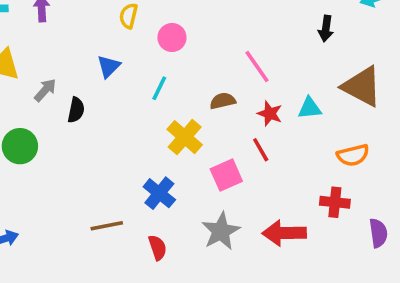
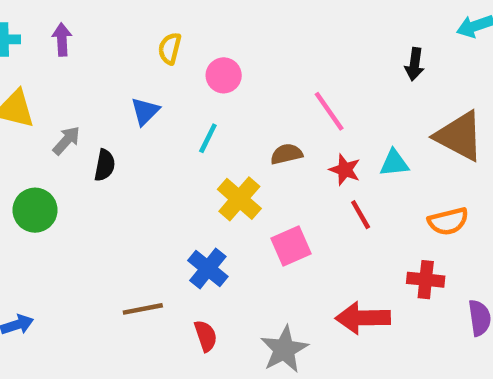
red line: (261, 150) -> (361, 215), moved
gray star: (221, 231) -> (284, 349), moved

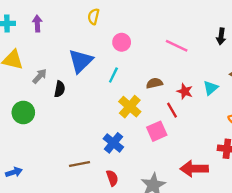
yellow semicircle: (170, 48) -> (94, 16), moved
blue triangle: (145, 111) -> (81, 61), size x1.6
pink line: (329, 111) -> (177, 46), moved, turned -30
cyan triangle: (394, 163) -> (211, 88), turned -35
red line: (361, 215) -> (172, 110), moved

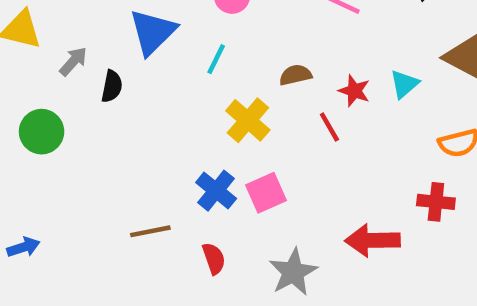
pink square: (157, 131) -> (266, 193), moved

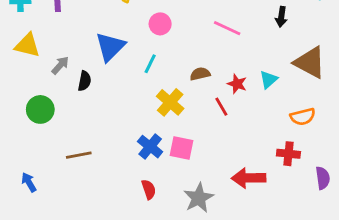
pink square: (266, 193) -> (181, 148), turned 35
brown line: (150, 231) -> (79, 155), moved
blue arrow: (23, 247) -> (29, 182), turned -102

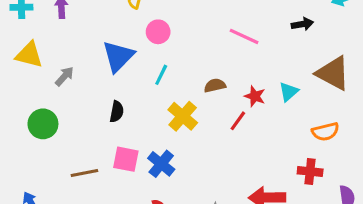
black arrow: (281, 17) -> (302, 24), turned -108
pink circle: (160, 24) -> (158, 32), moved
black semicircle: (84, 81) -> (117, 112), moved
red line: (221, 107) -> (238, 121), turned 66
pink square: (181, 148) -> (126, 159), moved

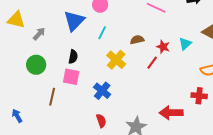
green circle: (43, 124) -> (36, 65), moved
pink square: (126, 159) -> (71, 77), moved
brown line: (84, 173) -> (52, 97), turned -66

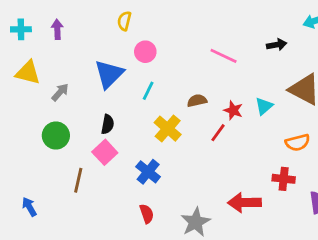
pink square: (71, 77) -> (105, 152), turned 36

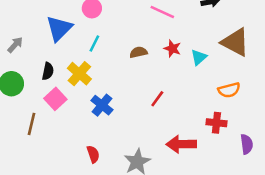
red star: (233, 110) -> (172, 49), moved
black semicircle: (108, 124) -> (48, 71), moved
yellow cross: (168, 129) -> (79, 74), moved
red line: (218, 133) -> (157, 99), moved
blue cross: (148, 172) -> (102, 105), moved

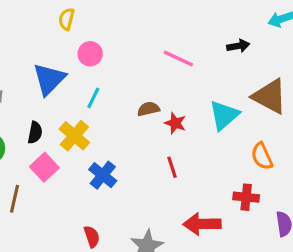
red star: (172, 49) -> (175, 123), moved
cyan triangle: (199, 57) -> (224, 115), size x1.5
orange semicircle: (229, 90) -> (262, 156), turned 80
red line: (157, 99) -> (172, 167), turned -54

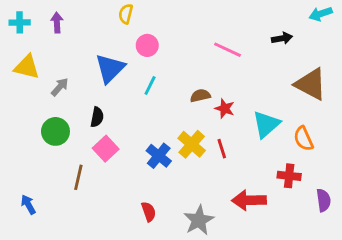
cyan triangle: (224, 115) -> (266, 124), moved
yellow cross: (74, 136) -> (192, 144), moved

